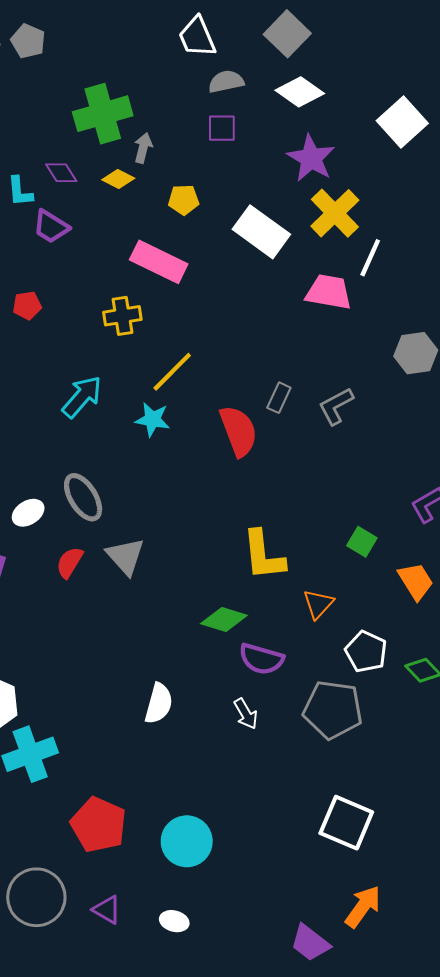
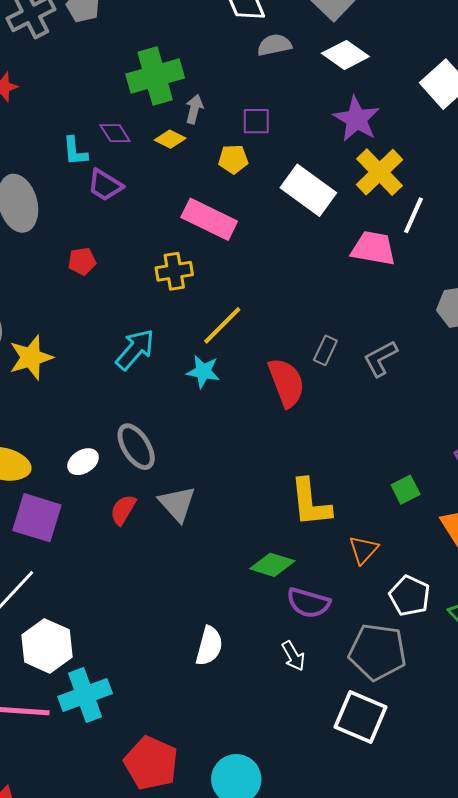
purple square: (222, 128) -> (256, 121), moved
green square: (362, 542) -> (406, 490), turned 32
white square: (346, 823) -> (360, 717), moved

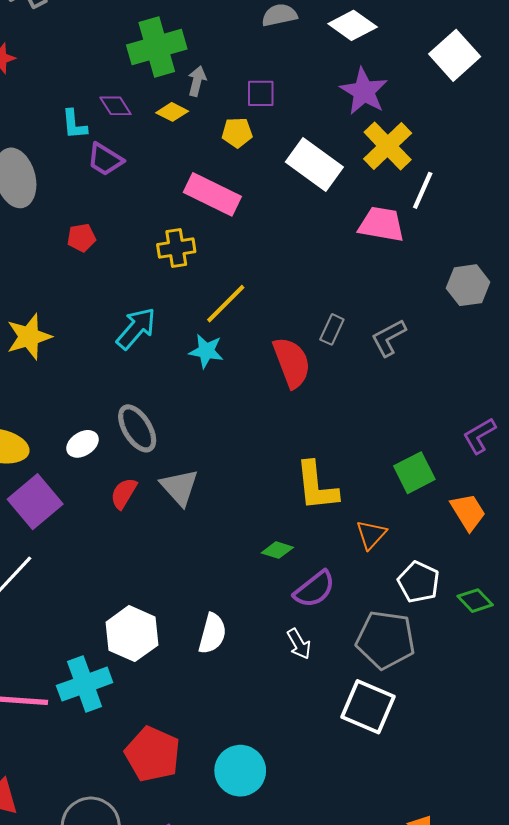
green square: (406, 490) -> (414, 473), size x1.4
purple square: (37, 518) -> (35, 502), turned 33
green diamond: (272, 565) -> (277, 550), size x0.7
purple semicircle: (308, 603) -> (314, 589), turned -54
white hexagon: (47, 646) -> (132, 634), moved

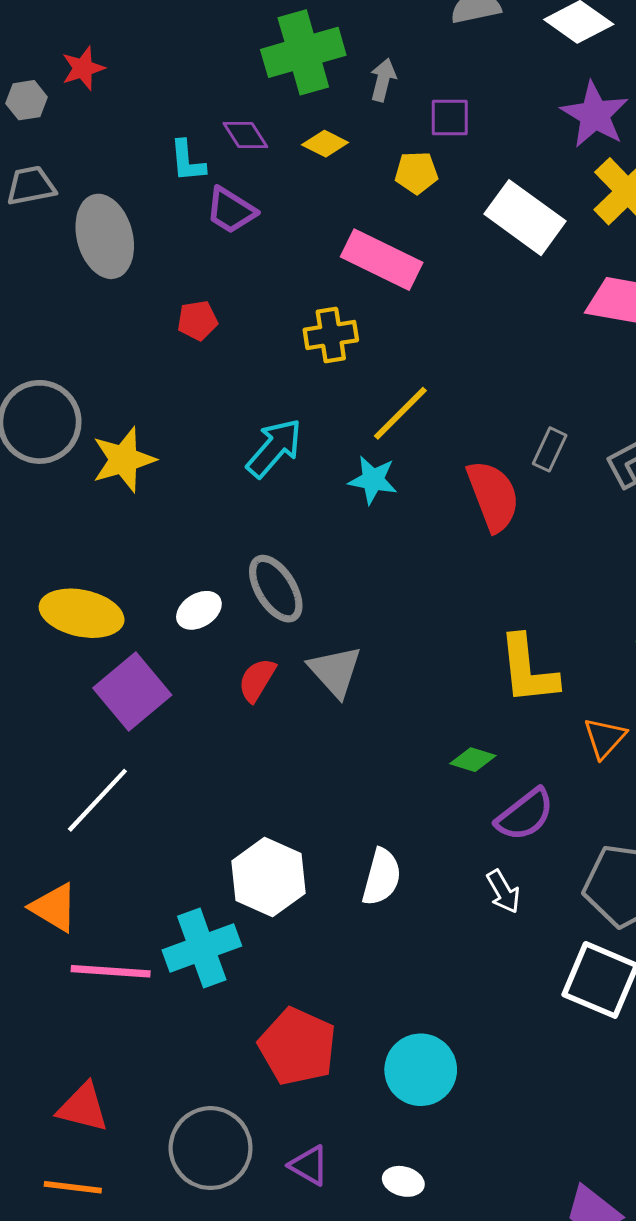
gray arrow: (197, 81) -> (383, 80), moved

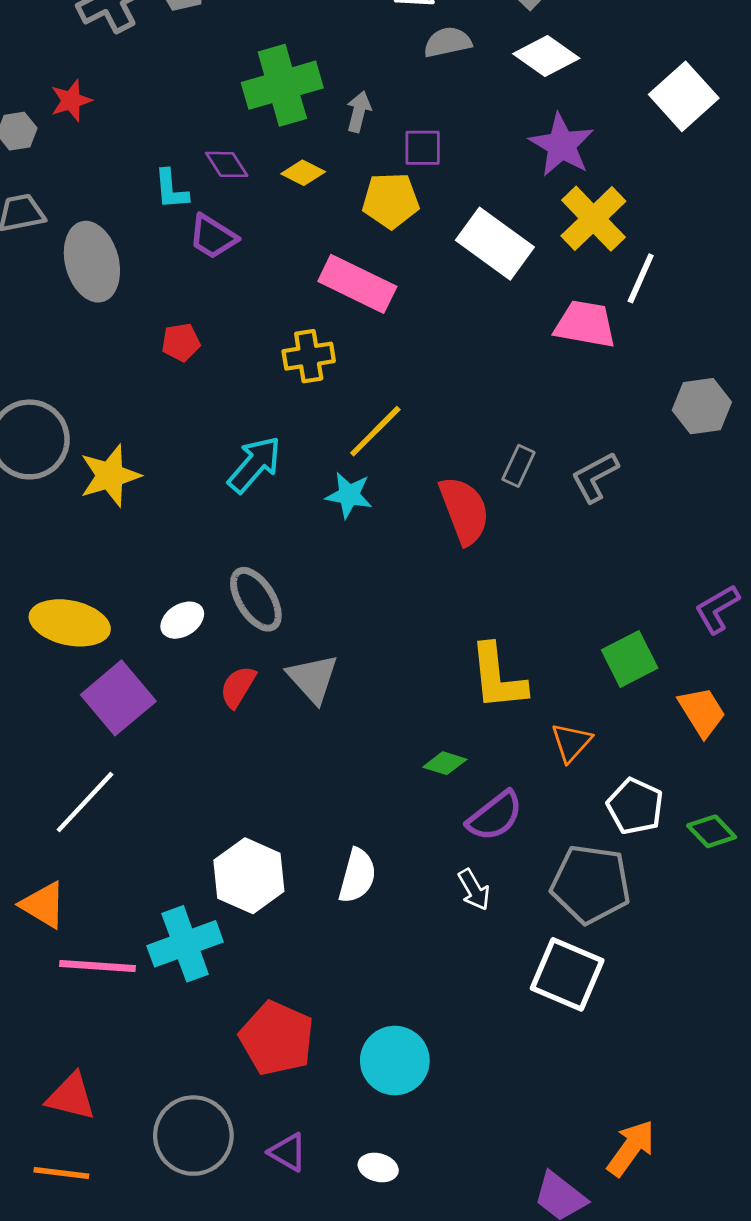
yellow pentagon: (416, 173) -> (391, 201), size x1.4

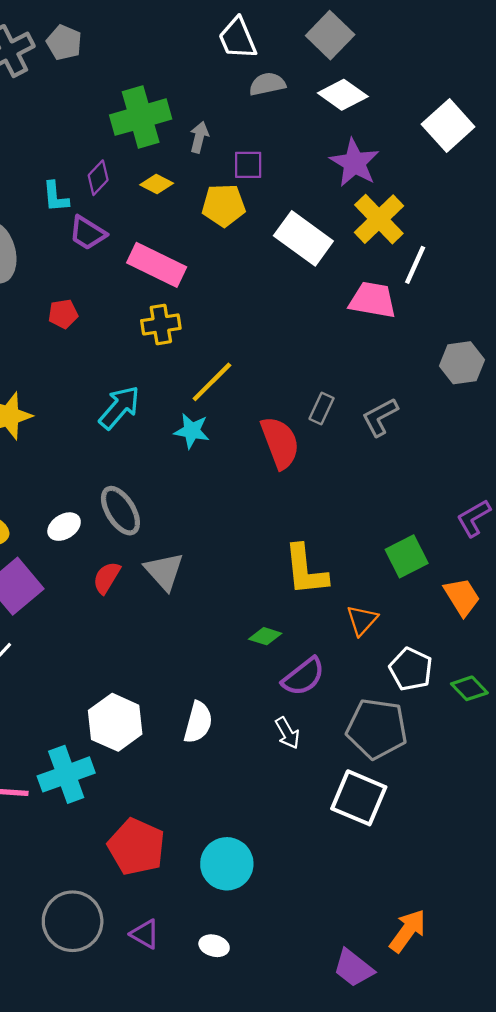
purple diamond: (227, 164) -> (98, 178), turned 76
pink rectangle: (357, 284) -> (157, 265), moved

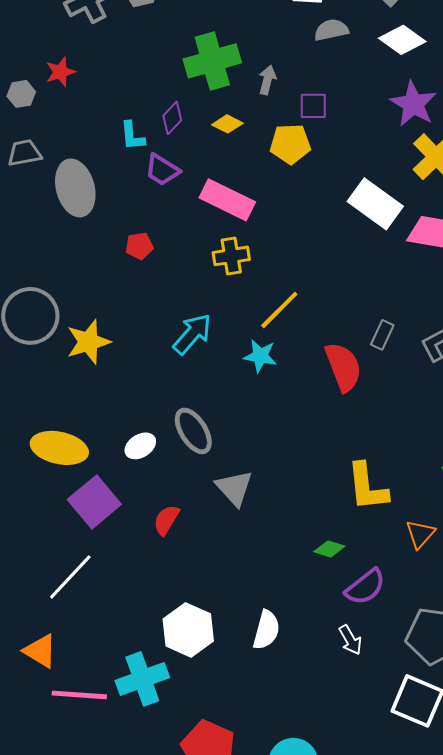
white rectangle: (303, 238) -> (375, 204), moved
red semicircle: (107, 578) -> (166, 520), moved

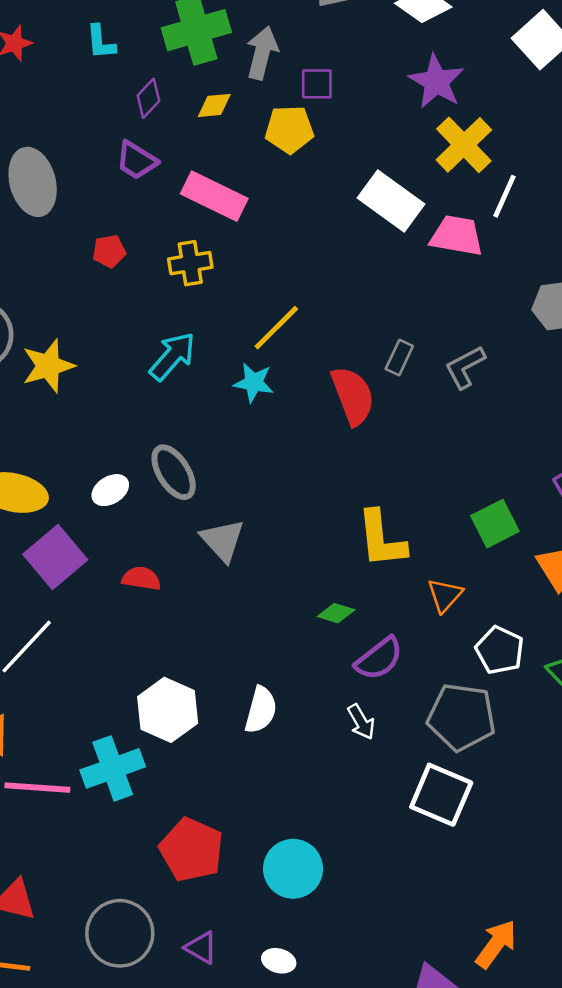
gray arrow: (267, 80) -> (262, 53), size x1.5
yellow diamond: (227, 124) -> (214, 105), turned -32
cyan L-shape: (132, 136) -> (101, 42), moved
yellow cross: (231, 256) -> (190, 263), moved
red semicircle: (166, 520) -> (141, 578), turned 68

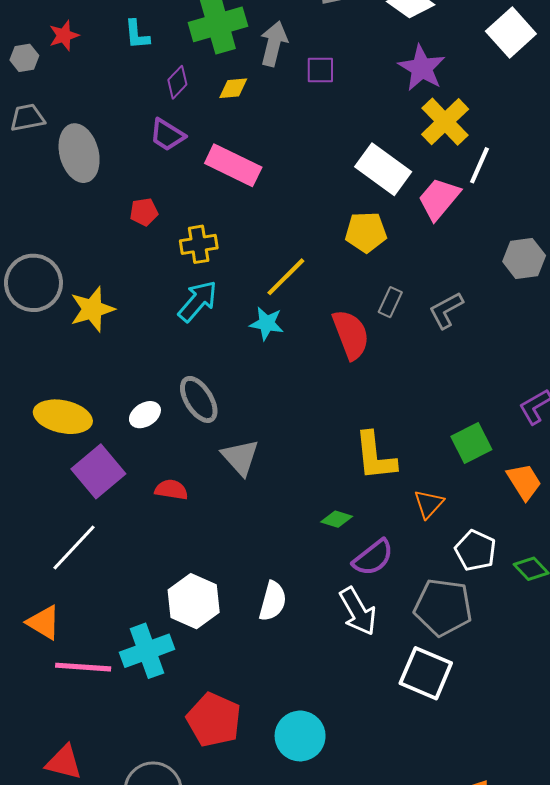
yellow pentagon: (289, 129) -> (366, 232), moved
pink trapezoid: (457, 236) -> (439, 199), turned -60
yellow cross: (190, 263) -> (199, 244), moved
white arrow: (361, 722) -> (358, 611), size x1.6

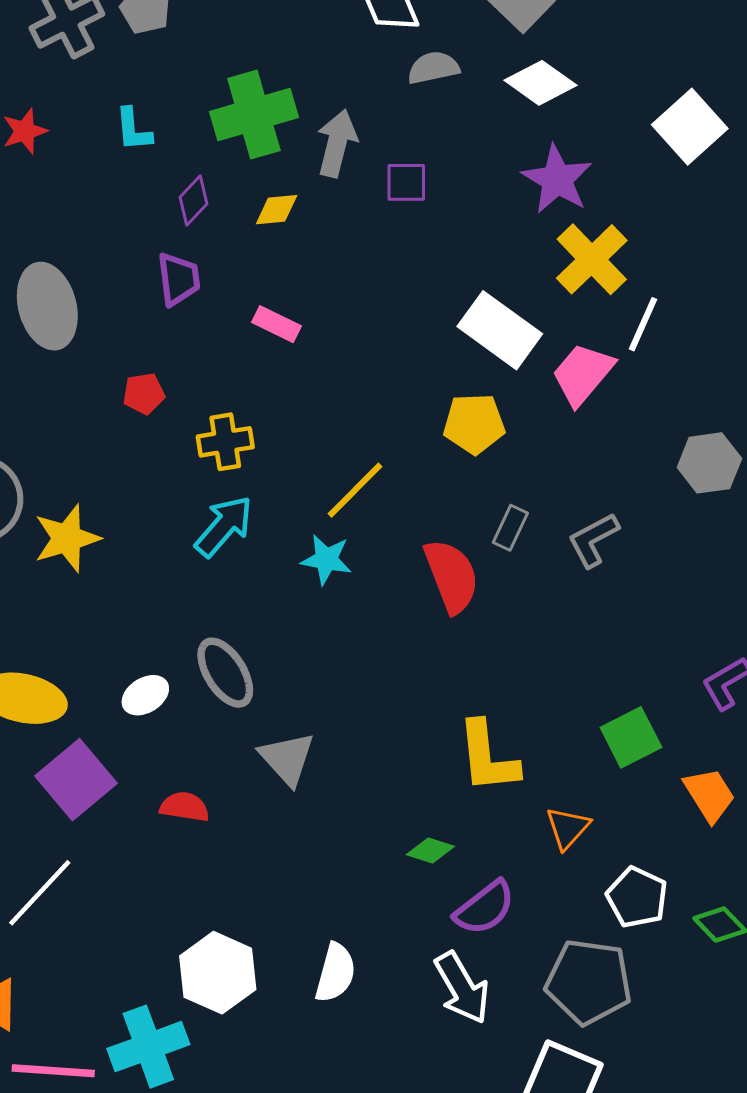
purple trapezoid: (167, 135) -> (179, 279), turned -129
pink rectangle: (233, 165) -> (277, 324), size x0.6

